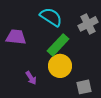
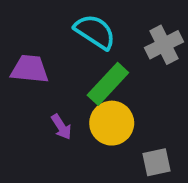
purple arrow: (31, 78) -> (61, 127), moved

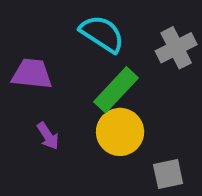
purple arrow: (61, 127) -> (48, 136), moved

